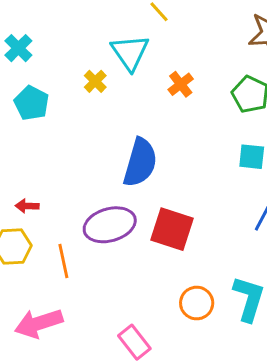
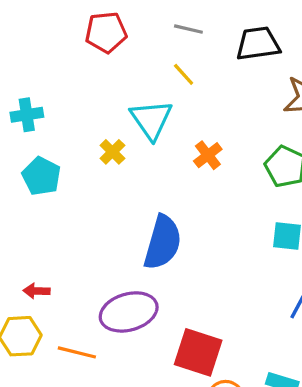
cyan cross: (18, 48) -> (27, 115), turned 36
red square: (172, 229) -> (198, 352), moved
orange line: (63, 261) -> (77, 352), turned -64

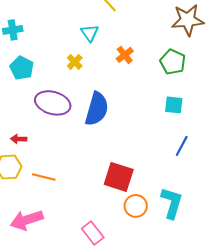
cyan triangle: (151, 120) -> (90, 33), size x0.7
yellow cross: (112, 152) -> (75, 62), moved
purple ellipse: (129, 312) -> (53, 103), moved, turned 32

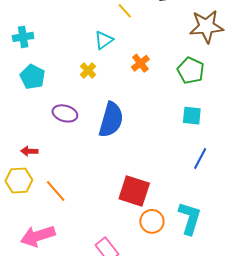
cyan triangle: (90, 33) -> (104, 40), turned 30
purple ellipse: (53, 103) -> (65, 113), size x0.7
orange line: (44, 177) -> (56, 191), turned 35

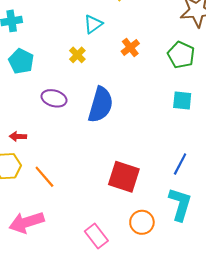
blue line: (200, 159) -> (180, 164), moved
orange circle: (152, 221) -> (142, 222), moved

